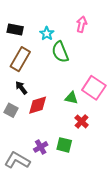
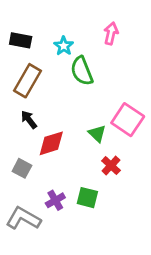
green triangle: (71, 98) -> (97, 134), turned 32
gray square: (11, 110) -> (22, 168), moved

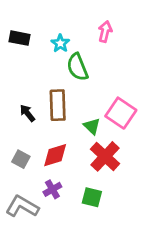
brown rectangle: (28, 81) -> (58, 105), moved, turned -32
red diamond: (51, 143) -> (55, 155), moved
red cross: (111, 166) -> (105, 156), size x1.6
green square: (87, 198) -> (92, 197), moved

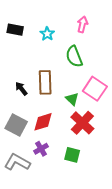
green semicircle: (77, 67) -> (74, 57), moved
gray square: (21, 159) -> (16, 125), size x1.5

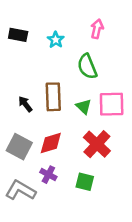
pink square: (95, 89) -> (112, 104), turned -35
green triangle: (72, 99) -> (84, 107), moved
purple cross: (41, 149) -> (48, 175), turned -32

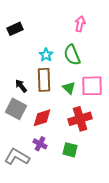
black rectangle: (18, 35) -> (15, 29), turned -35
cyan star: (56, 40) -> (46, 55), moved
red cross: (97, 144) -> (80, 119), turned 30
gray square: (19, 147) -> (16, 109), moved

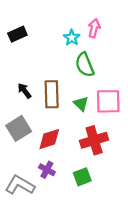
cyan star: (46, 55) -> (72, 38), moved
black arrow: (21, 86) -> (24, 91), moved
gray square: (16, 109) -> (19, 128), turned 30
green square: (70, 150) -> (82, 177), turned -35

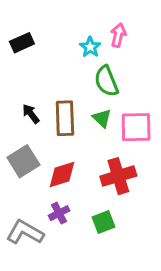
green triangle: (81, 104) -> (102, 118), moved
purple cross: (47, 170) -> (59, 213), turned 35

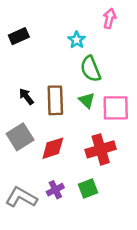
pink arrow: (118, 35) -> (109, 18), moved
purple cross: (59, 213) -> (55, 190), moved

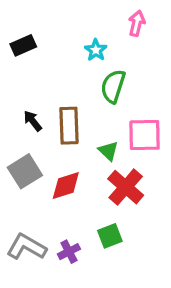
green semicircle: (91, 69) -> (113, 86), turned 40
green triangle: (87, 100) -> (108, 151), moved
red cross: (101, 149) -> (126, 187), turned -32
purple cross: (55, 190) -> (69, 252), moved

